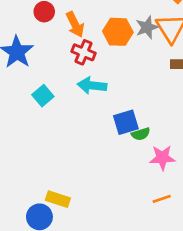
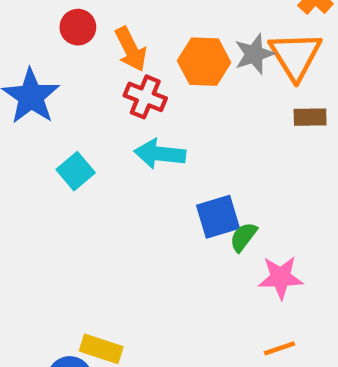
green semicircle: (141, 134) -> (243, 237), turned 144

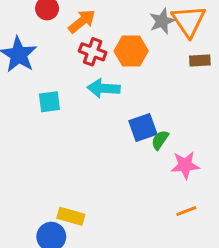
orange arrow: (131, 49) -> (82, 21), turned -100
orange hexagon: (204, 62) -> (131, 51), moved
cyan square: (76, 171) -> (49, 102), turned 35

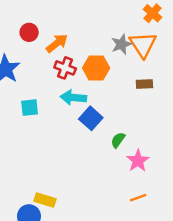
brown rectangle: (200, 60) -> (144, 84), moved
blue square: (143, 128) -> (91, 118), moved, turned -30
pink star: (185, 165) -> (138, 161), turned -30

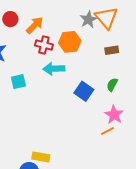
blue square: (91, 118) -> (84, 91), moved
green semicircle: (118, 140) -> (112, 85), moved
orange line: (138, 198) -> (108, 131), moved

